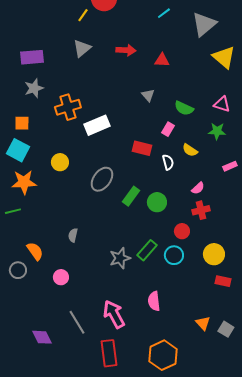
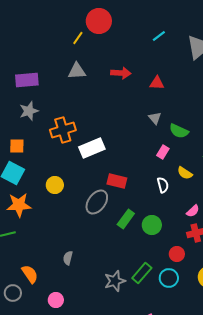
gray triangle: (82, 48) -> (77, 71), turned 36
gray triangle: (148, 95) -> (155, 118), moved
red rectangle: (142, 148) -> (117, 181), moved

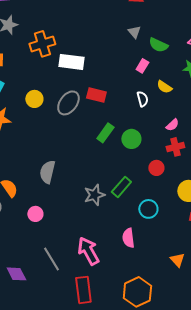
white rectangle: (92, 148) -> (71, 62), turned 30
gray ellipse: (97, 202) -> (68, 103), moved
gray semicircle: (68, 258) -> (47, 172), size x1.6
cyan circle: (169, 278) -> (148, 209), moved

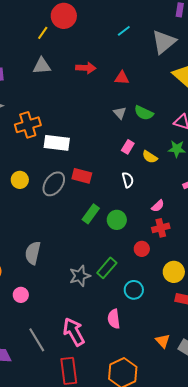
green semicircle: (158, 45) -> (144, 113), moved
yellow semicircle: (164, 87) -> (150, 157), moved

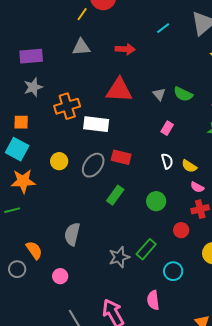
cyan line: (124, 31) -> (163, 28), moved
red triangle: (122, 78) -> (119, 90), moved, size x1.8
yellow semicircle: (150, 157) -> (189, 166), moved
pink semicircle: (158, 206) -> (197, 187), turned 72
green rectangle: (91, 214) -> (115, 195), moved

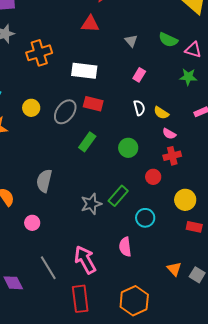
red triangle: (119, 90) -> (90, 24), moved, size x0.7
green semicircle: (183, 94) -> (168, 40), moved
white rectangle: (96, 124) -> (84, 71), moved

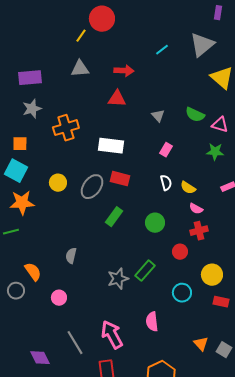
gray semicircle: (44, 181) -> (71, 256), size x0.7
cyan circle: (145, 218) -> (182, 293), moved

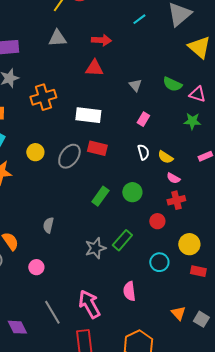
green rectangle: (114, 217) -> (100, 196), moved

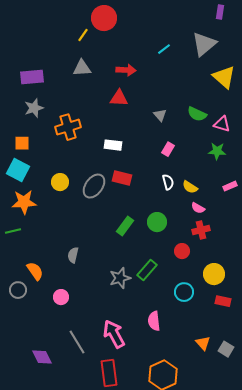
white rectangle: (88, 115) -> (113, 145), size x0.7

